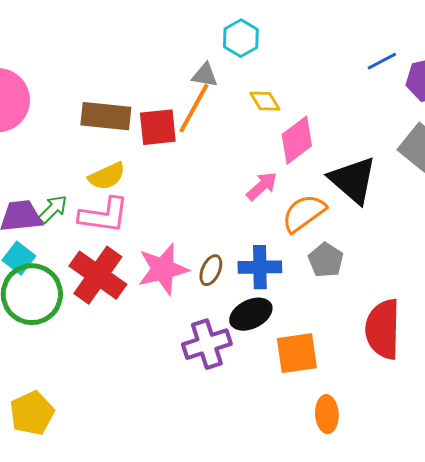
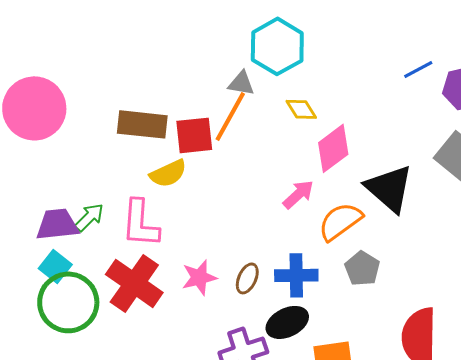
cyan hexagon: (241, 38) -> (277, 46), size x1.5
yellow semicircle: (107, 176) -> (168, 173), moved
pink L-shape: (104, 215) -> (140, 223), turned 86
pink star: (163, 269) -> (199, 277), size x0.7

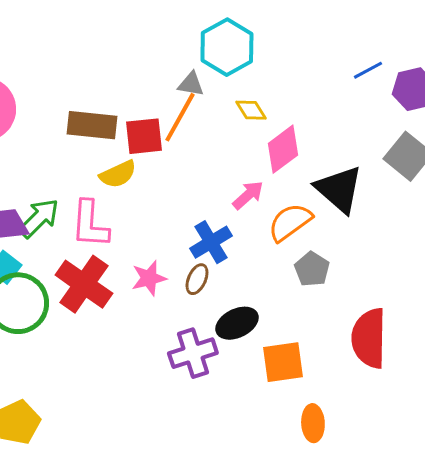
green arrow: (89, 217) -> (39, 218), size x1.4
blue cross: (296, 275) -> (211, 242), moved, turned -30

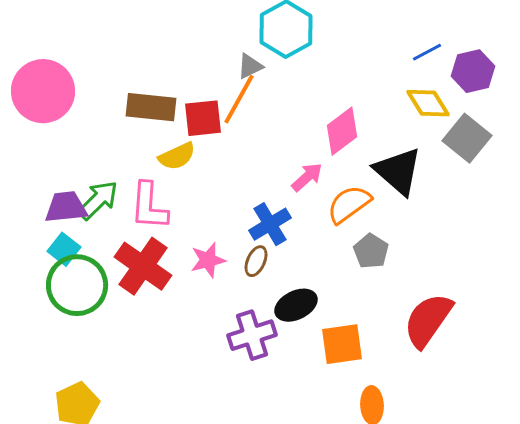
gray triangle: (191, 84) -> (250, 66), turned -36
yellow diamond: (251, 110) -> (428, 103), moved, size x1.4
red semicircle: (369, 338) -> (428, 320), turned 34

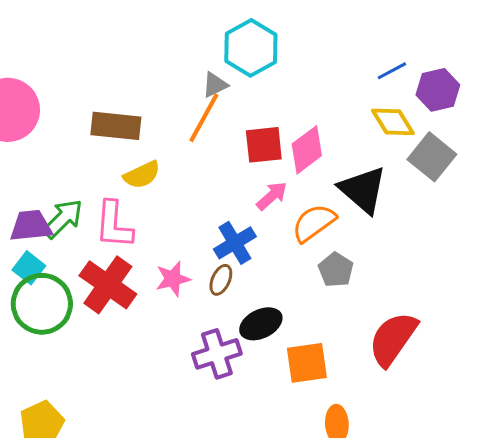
red square: (203, 118) -> (264, 145), moved

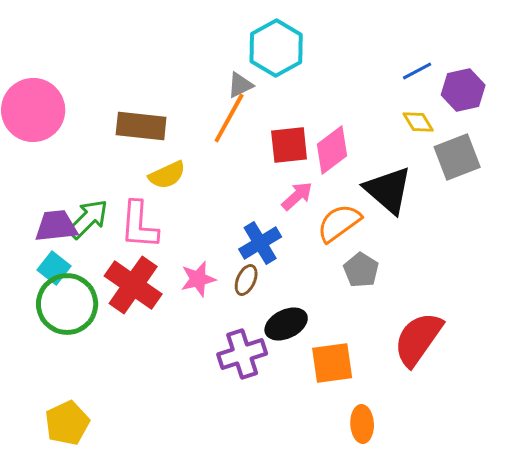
yellow diamond: (393, 122) -> (418, 122), size x0.7
gray square: (432, 157) -> (457, 157), turned 30

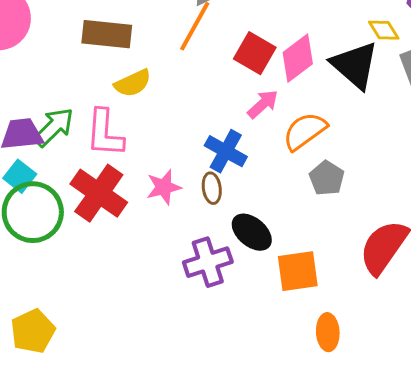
red square: (289, 145) -> (255, 53), turned 36
black triangle: (388, 190) -> (355, 65), moved
blue cross: (260, 243) -> (226, 151), turned -30
brown ellipse: (246, 280) -> (212, 188), turned -32
black ellipse: (286, 324) -> (252, 232), turned 66

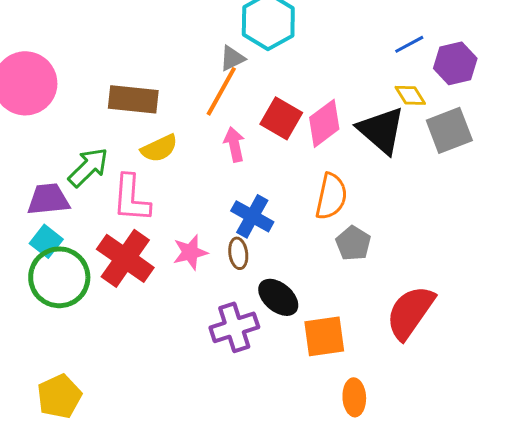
pink arrow: (263, 104) -> (234, 144), moved, turned -60
green arrow: (54, 127) -> (88, 167), moved
orange semicircle: (305, 131) -> (331, 196), turned 138

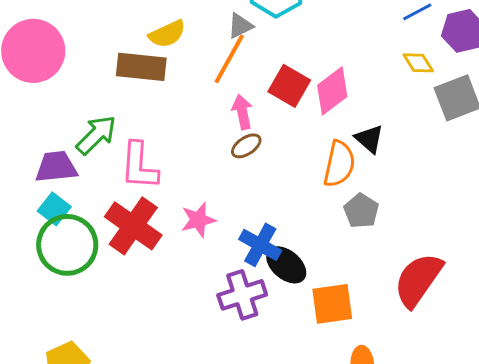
black triangle: (381, 130) -> (369, 139), moved, size x0.6
yellow semicircle: (159, 148) -> (167, 34), moved
blue cross: (252, 216) -> (260, 245), moved
brown ellipse: (238, 253) -> (246, 146), moved, turned 64

